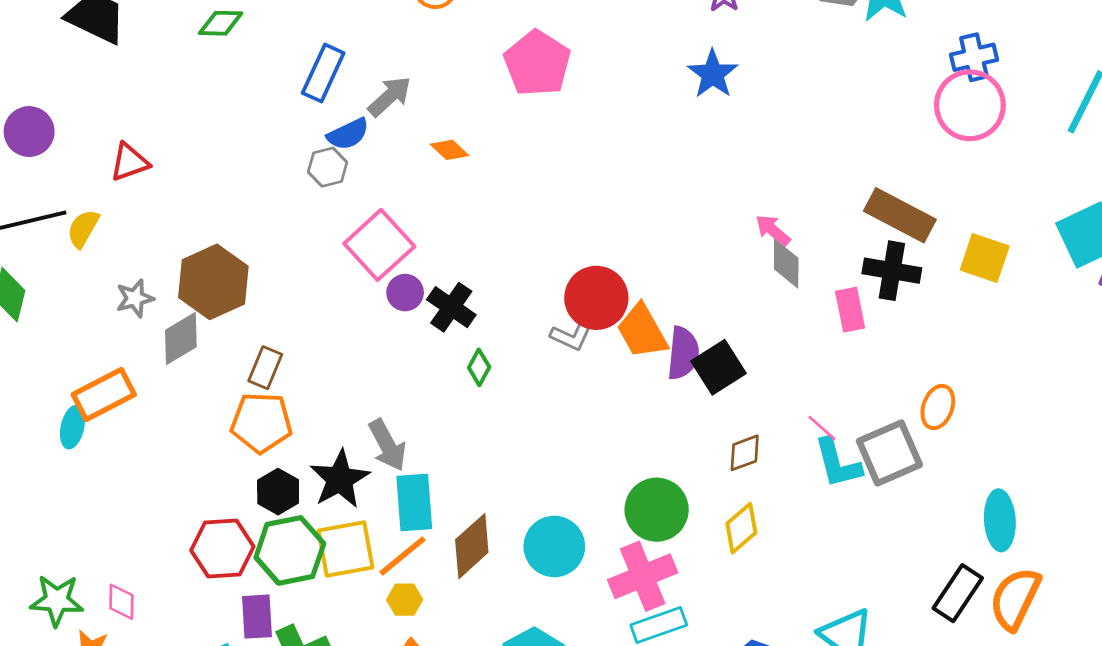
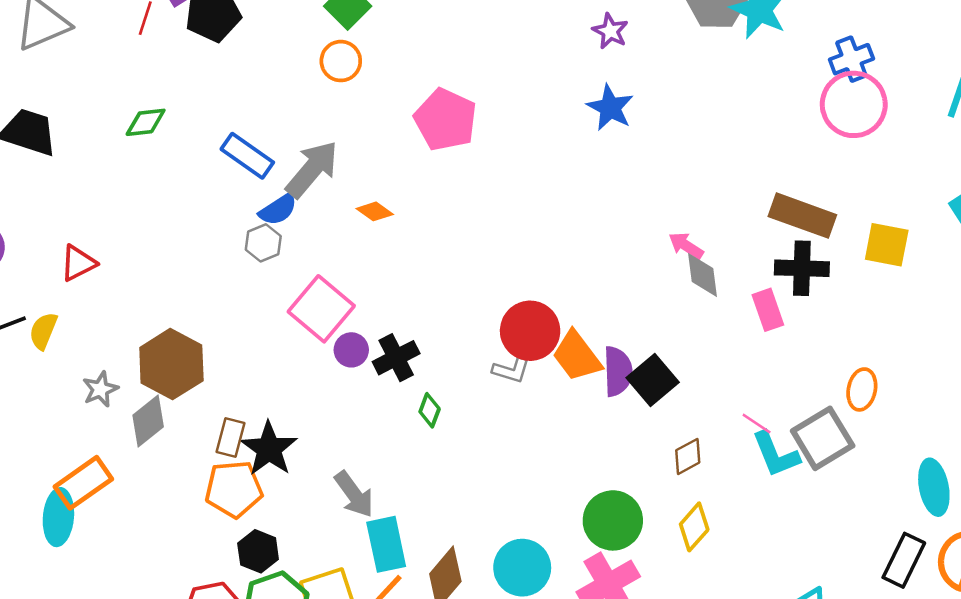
blue rectangle: (323, 73) -> (247, 156), turned -72
gray arrow: (390, 96) -> (312, 169), size x1.4
black cross: (451, 307) -> (396, 358), turned 36
cyan ellipse: (72, 427) -> (58, 517), size x1.4
black star: (340, 479) -> (269, 449), moved

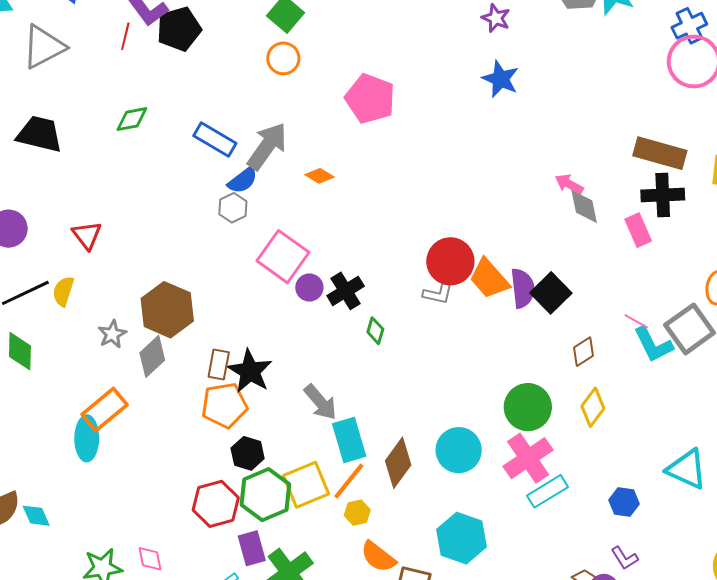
red triangle: (78, 263) -> (87, 235), turned -36

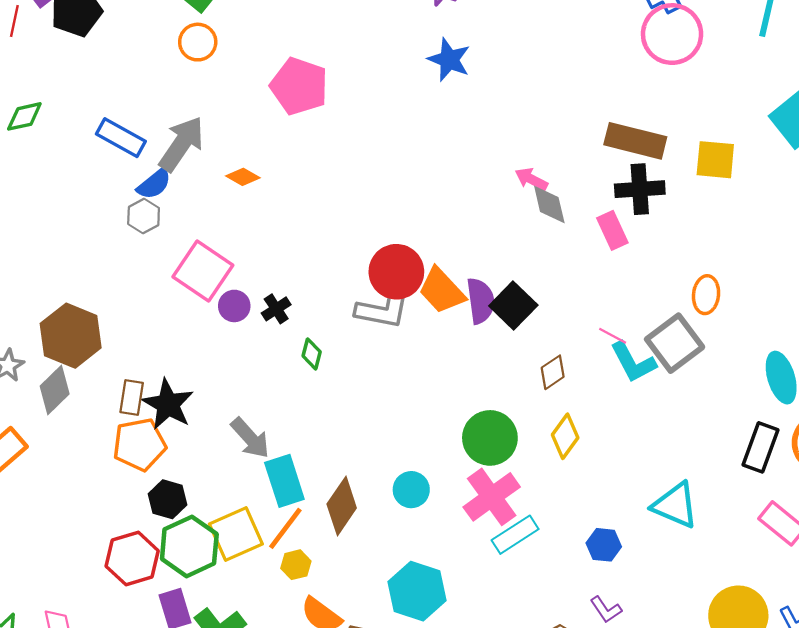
black cross: (346, 291) -> (276, 309), size x0.7
gray L-shape: (438, 294) -> (383, 310), size x1.6
cyan circle: (459, 450) -> (411, 490), size x0.7

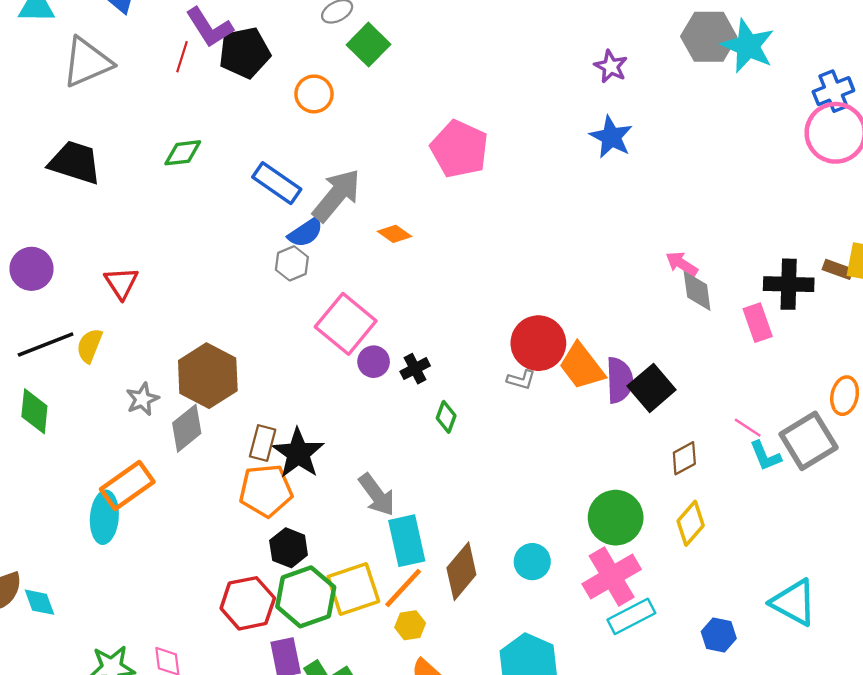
orange circle: (198, 42) -> (314, 94), moved
brown rectangle: (635, 141) -> (838, 269), moved, size x0.5
gray L-shape: (383, 310) -> (521, 380), size x0.5
cyan L-shape: (633, 362) -> (765, 456), size x0.7

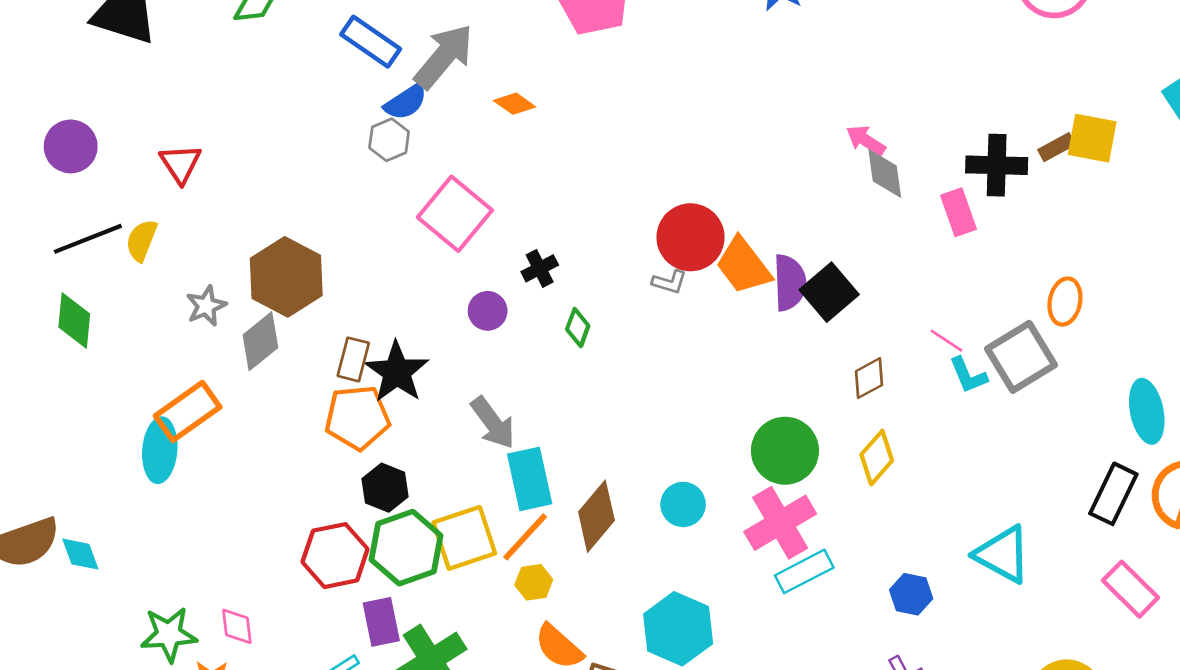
brown rectangle: (838, 269) -> (1057, 147), turned -48
purple circle: (374, 362) -> (488, 311), moved

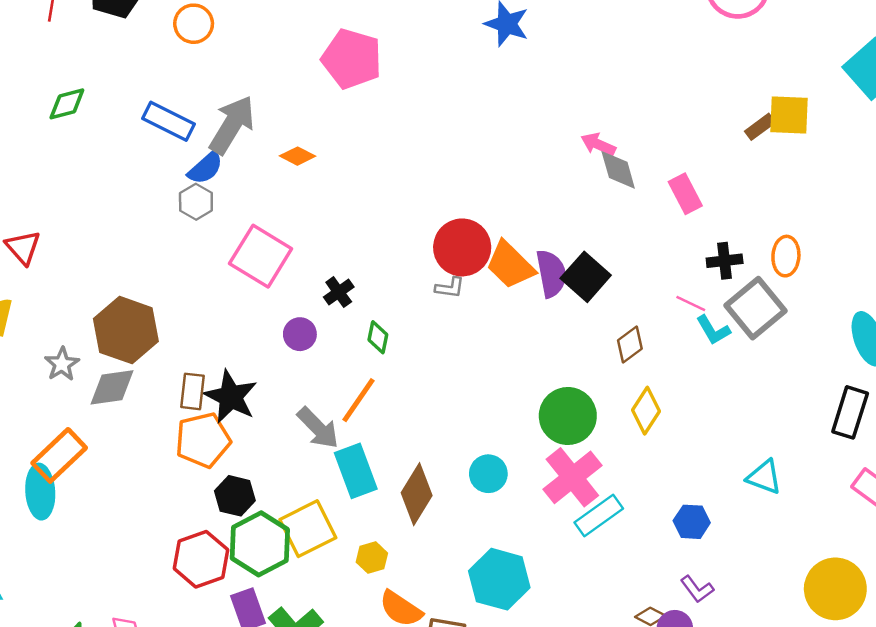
black cross: (997, 165) -> (725, 261), moved, size x0.7
gray diamond: (260, 341) -> (112, 387), turned 39
orange line: (525, 537) -> (358, 400), moved
cyan triangle: (1003, 554) -> (764, 477), size x0.7

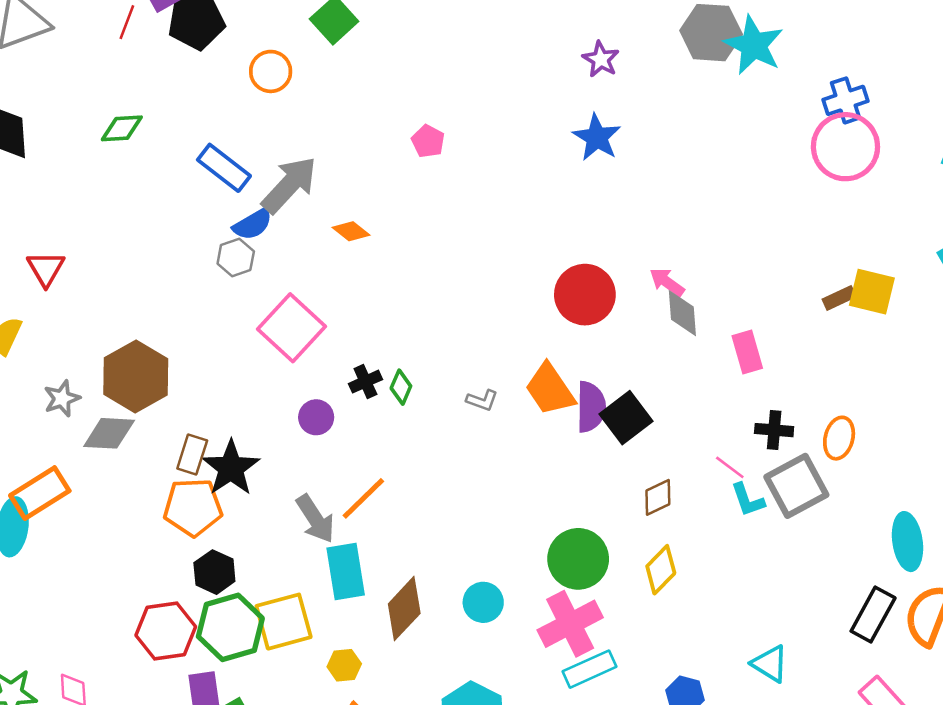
pink pentagon: (352, 59) -> (428, 141), size x0.5
red circle: (462, 247) -> (585, 295), moved
green diamond: (378, 337) -> (401, 387), moved

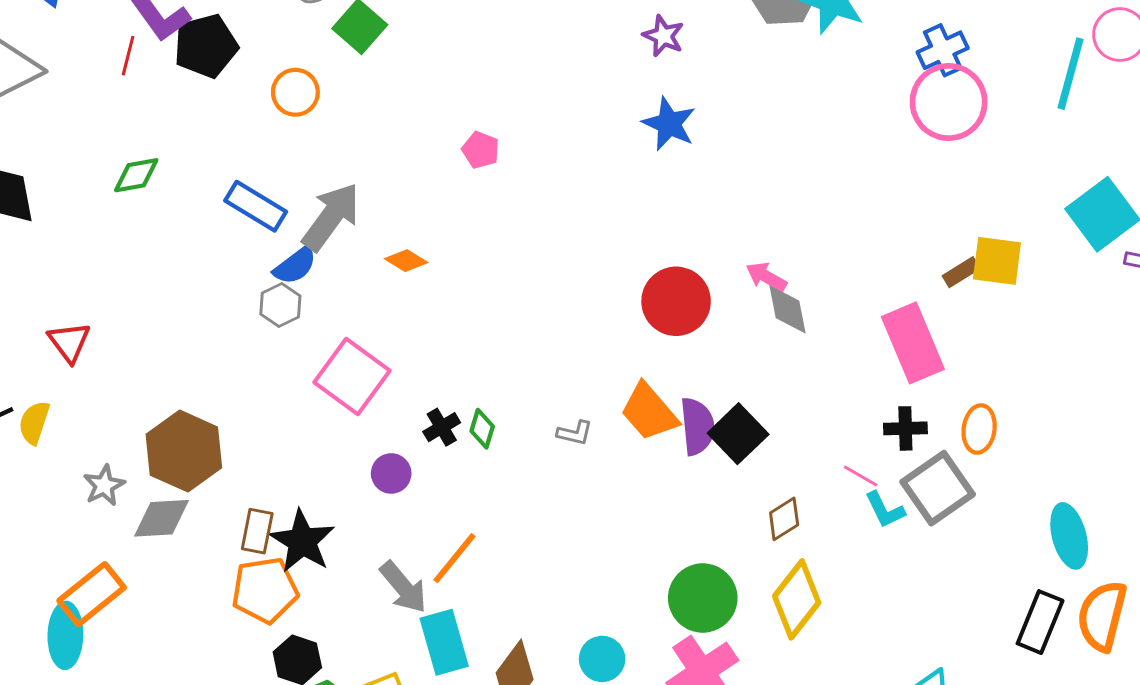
pink rectangle: (747, 352) -> (913, 343), moved, size x1.6
yellow diamond: (661, 570) -> (797, 599), size x1.4

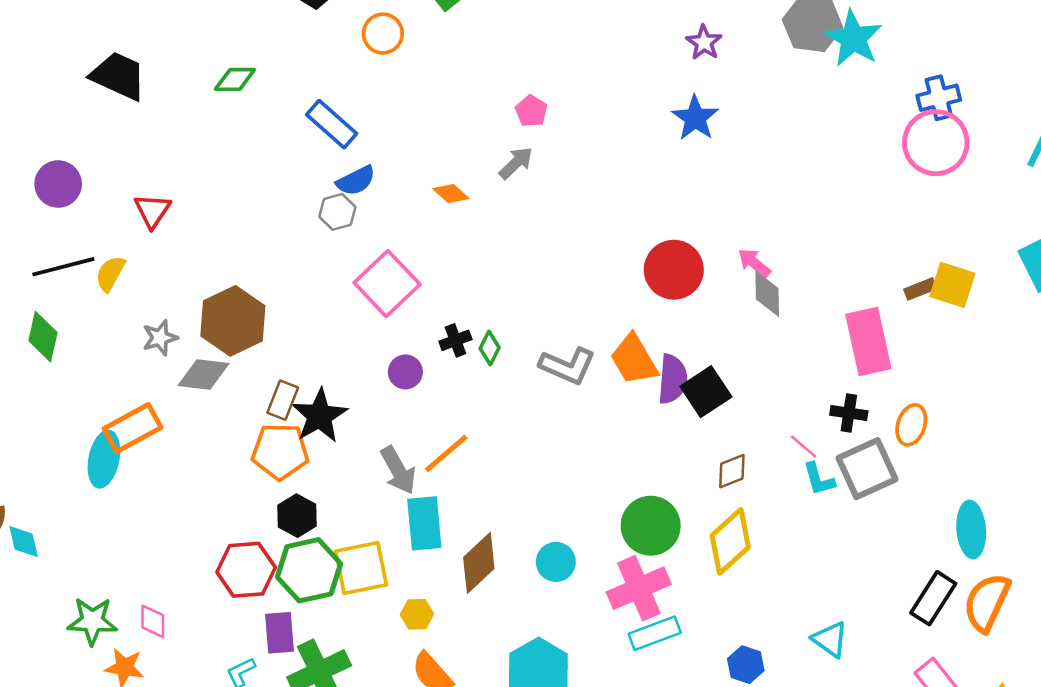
gray arrow: (331, 217) -> (516, 163), moved, size x0.6
gray L-shape: (575, 433) -> (567, 366), size x1.8

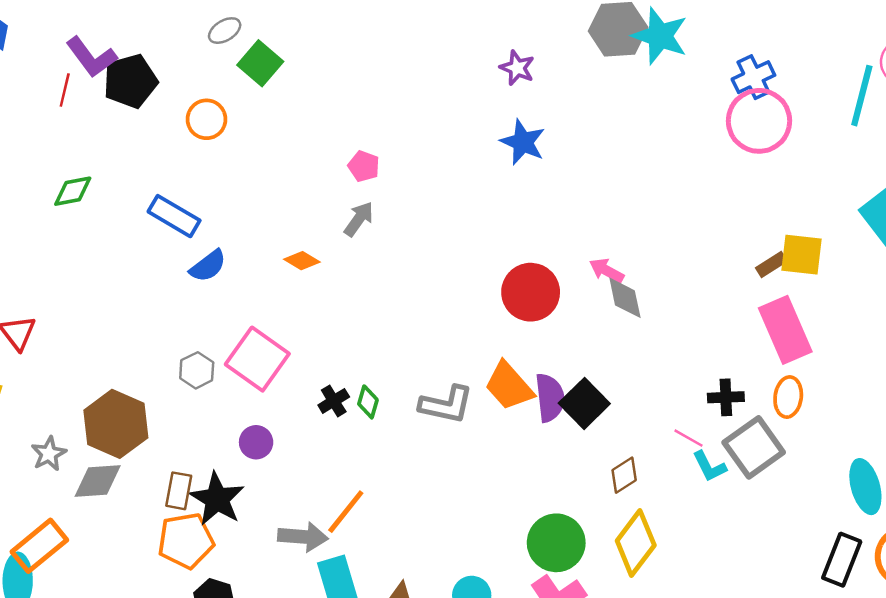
gray hexagon: (337, 212) -> (197, 370), moved
pink rectangle: (868, 342) -> (785, 330), moved
purple circle: (405, 372) -> (256, 442), moved
gray arrow: (398, 470) -> (303, 537), turned -45

